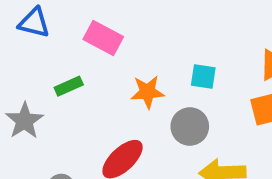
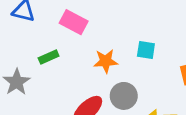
gray circle: (190, 126) -> (124, 96), moved

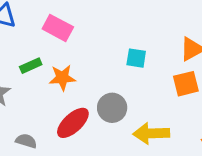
orange star: (106, 61) -> (62, 78), moved

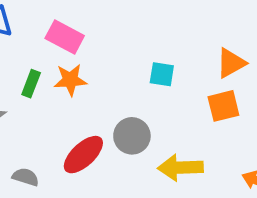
green rectangle: (31, 66) -> (31, 84), turned -45
orange star: (62, 78) -> (70, 80), moved

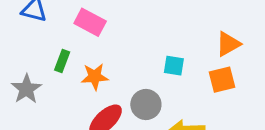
cyan square: (162, 74) -> (174, 66), moved
orange star: (70, 80) -> (95, 77), moved

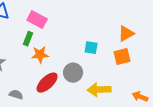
green rectangle: (62, 61) -> (28, 39), moved

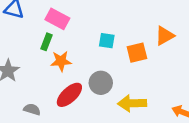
cyan square: (91, 48) -> (107, 41), moved
orange square: (122, 57) -> (137, 53), moved

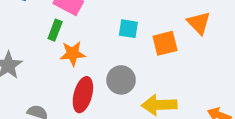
orange triangle: (165, 36) -> (199, 23), turned -45
red ellipse: (69, 95) -> (83, 95), turned -32

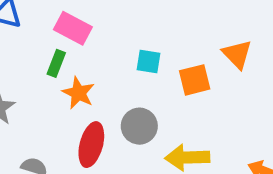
orange star: (73, 54) -> (78, 93), turned 30

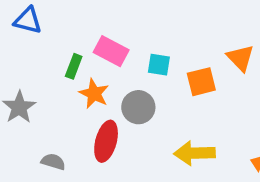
pink rectangle: (73, 28) -> (111, 51), moved
gray circle: (139, 126) -> (138, 107), moved

